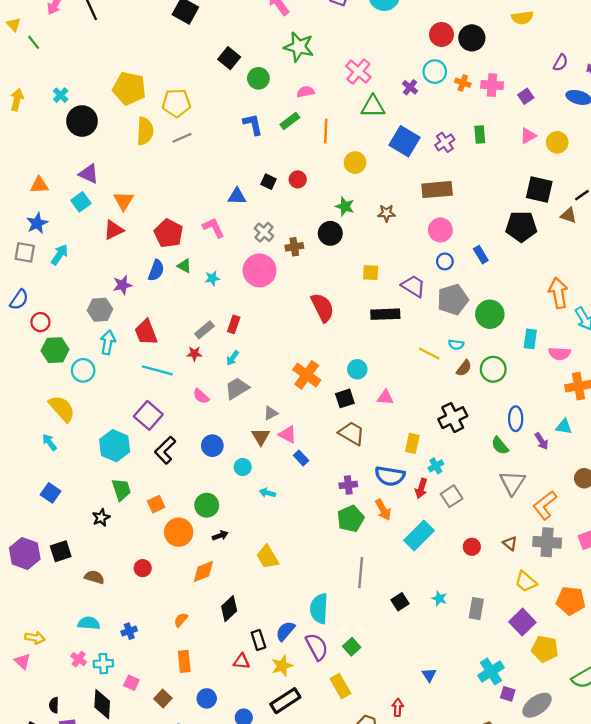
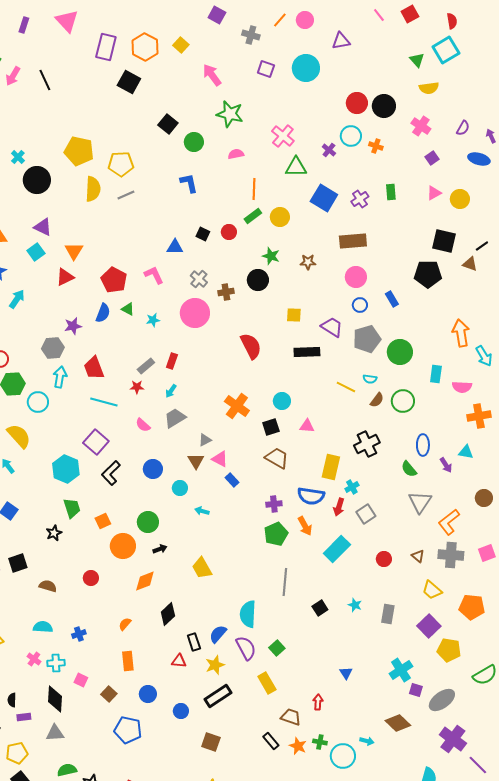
pink cross: (492, 85) -> (421, 126), moved, turned 30
green rectangle: (290, 121) -> (253, 216), moved
yellow rectangle: (412, 443) -> (331, 467), size x1.4

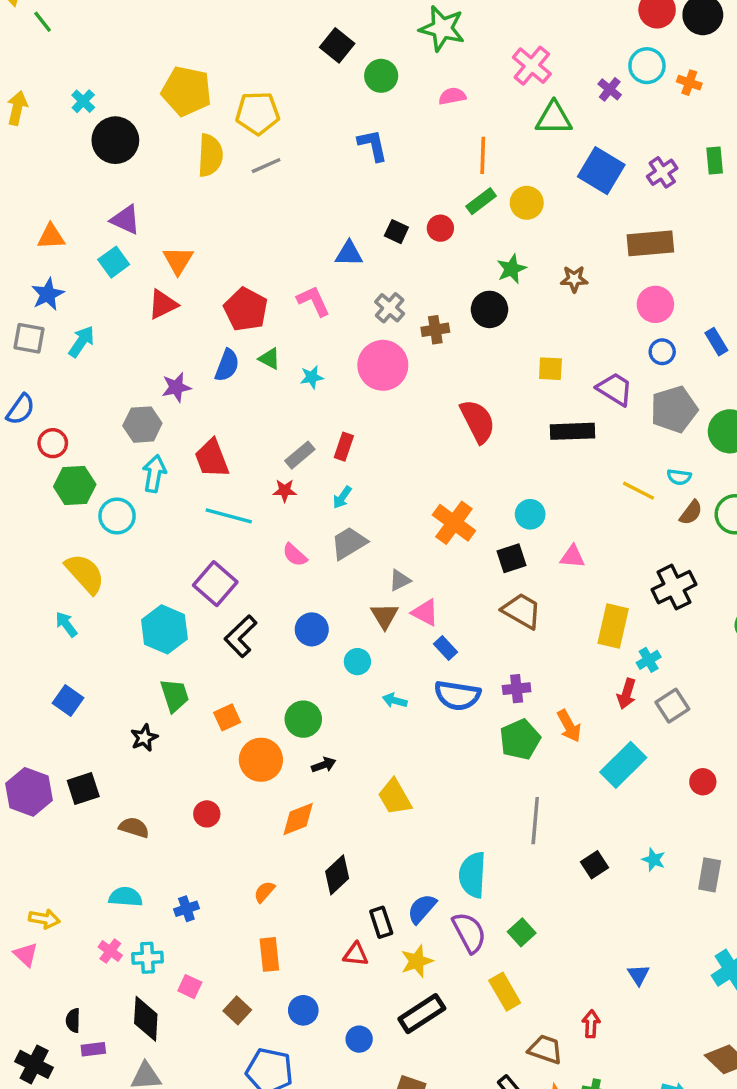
green star: (271, 256) -> (511, 269), turned 30
blue semicircle: (311, 496) -> (457, 695), moved

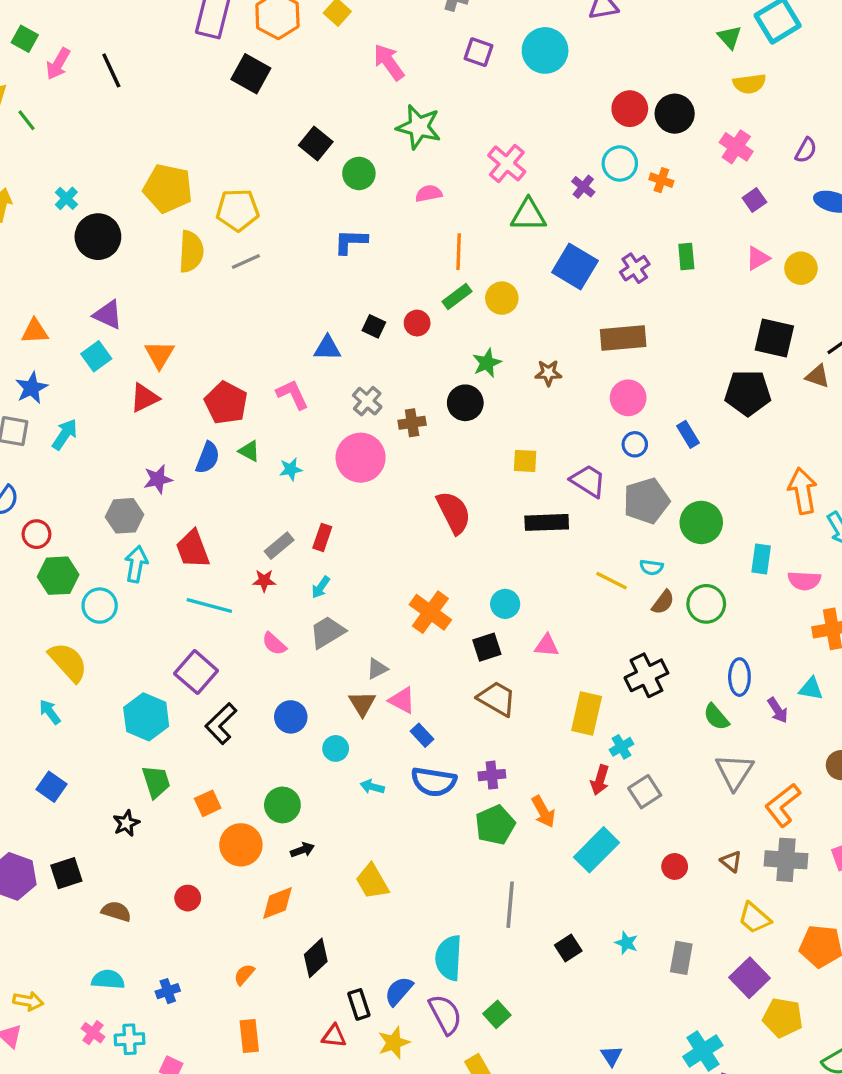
blue L-shape: (373, 145) -> (351, 242), turned -76

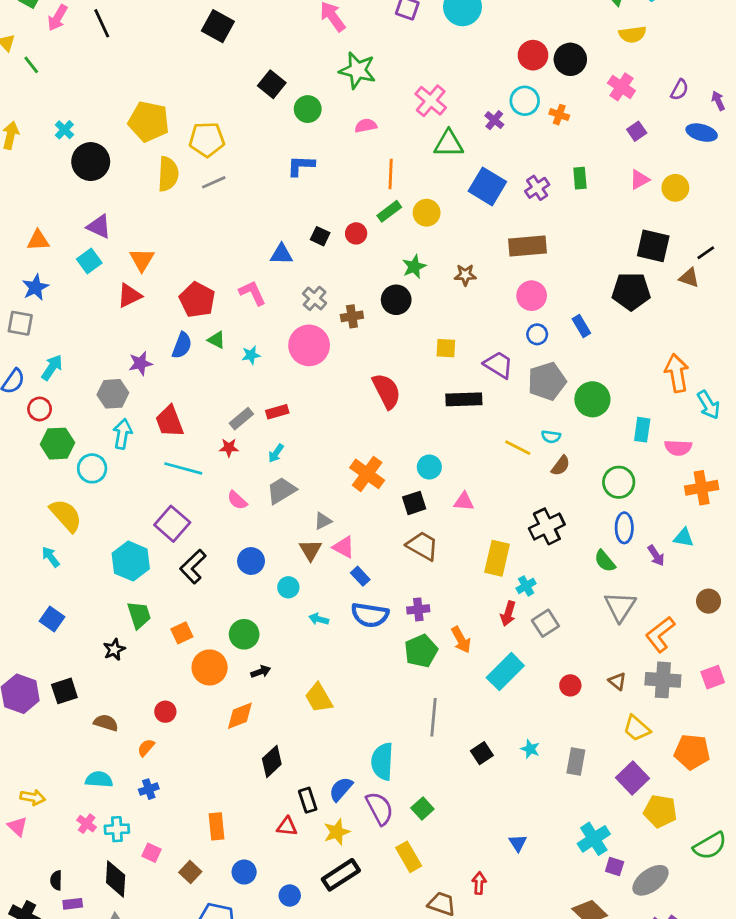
cyan arrow: (65, 434) -> (52, 368), moved
red rectangle: (322, 537) -> (277, 412), turned 55
green circle: (706, 604) -> (619, 482), moved
orange semicircle: (244, 974) -> (146, 748), moved

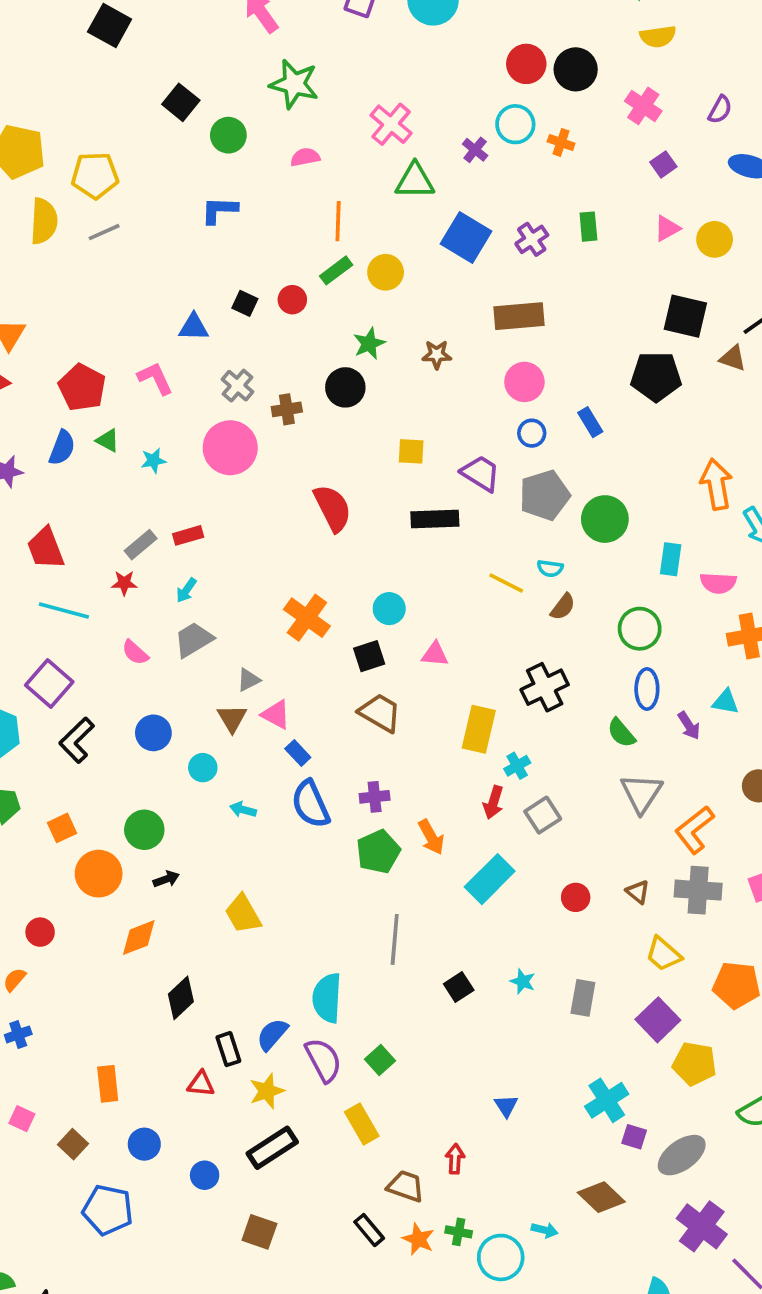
blue semicircle: (370, 615) -> (311, 804), turned 57

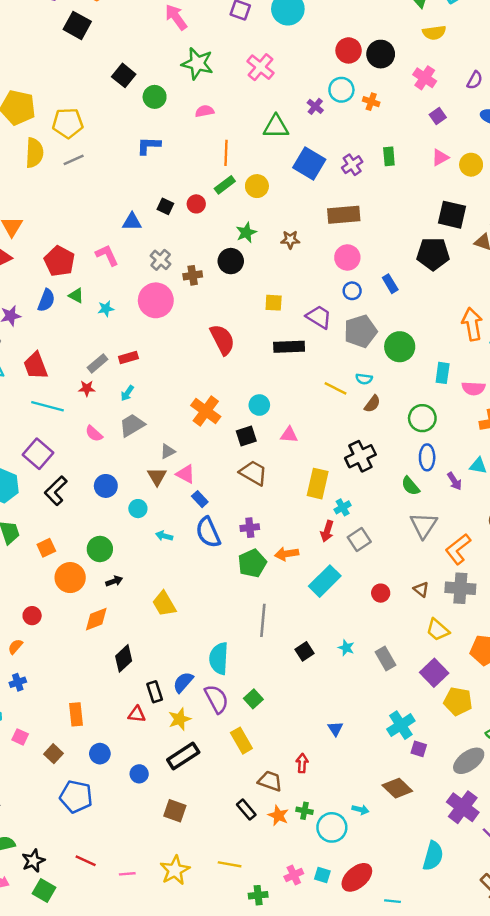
pink cross: (391, 124) -> (260, 67), moved
orange arrow: (431, 837) -> (287, 554), turned 110
gray rectangle: (583, 998) -> (385, 658), turned -40
gray ellipse: (682, 1155) -> (469, 761), moved

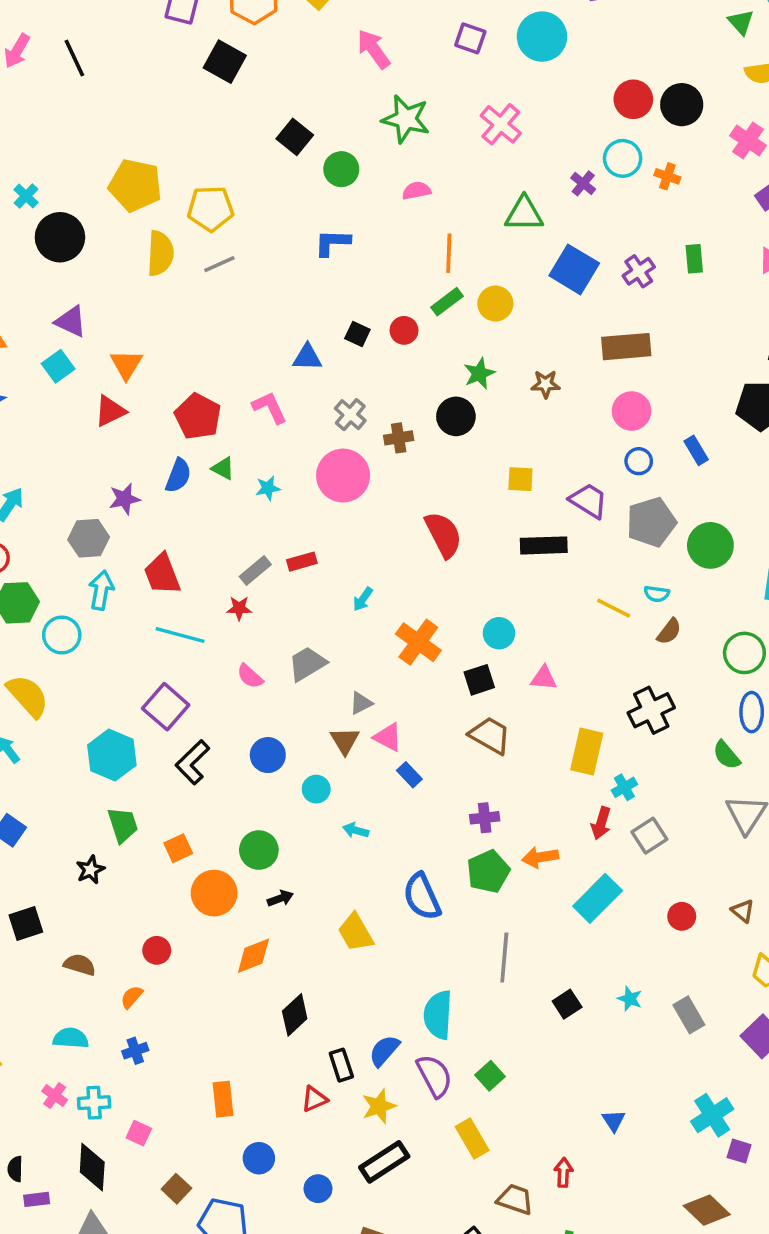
cyan arrow: (127, 393) -> (363, 599), moved
blue semicircle: (208, 532) -> (422, 897), moved
red triangle: (137, 714) -> (314, 1099), turned -30
brown square: (53, 754) -> (176, 1189), moved

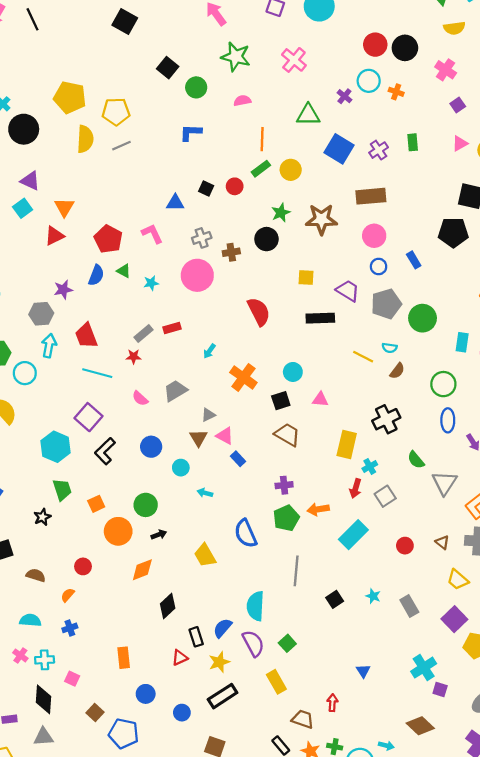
brown star: (546, 384) -> (321, 219), size x1.8
gray cross: (350, 415) -> (202, 238), turned 30
green semicircle: (727, 755) -> (416, 460), moved

